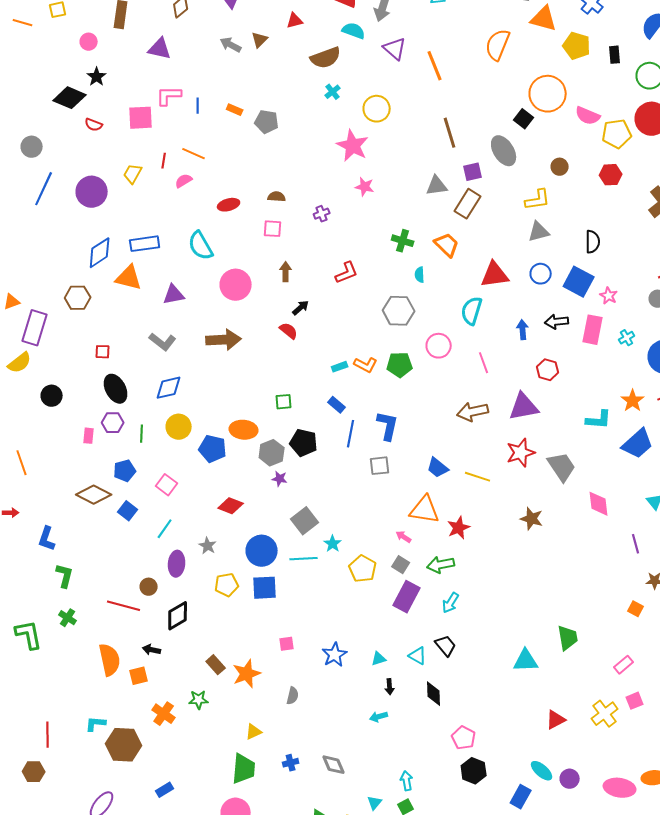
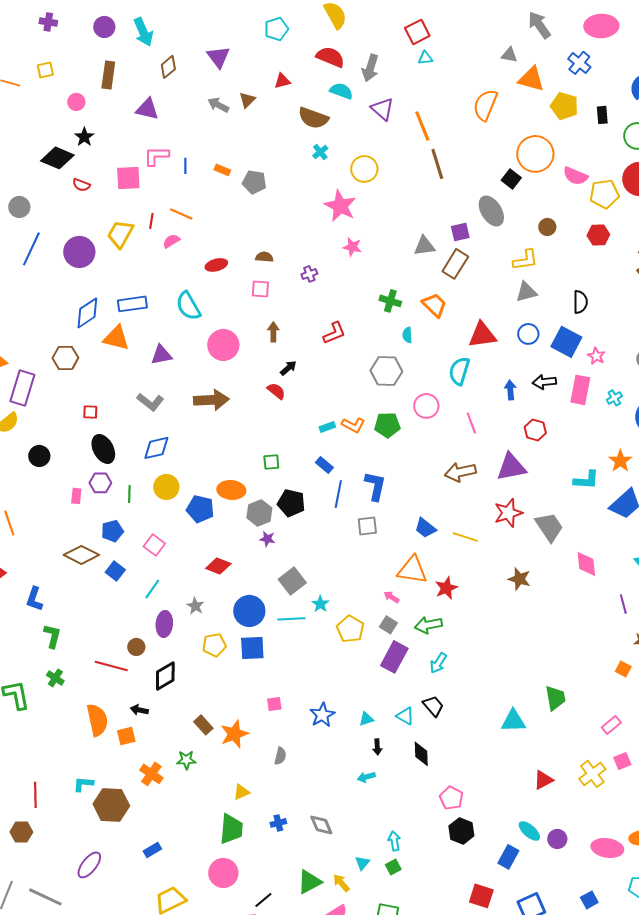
brown semicircle: (326, 58) -> (313, 118), turned 40
brown line: (450, 133) -> (437, 164), moved
yellow trapezoid: (133, 174) -> (120, 234), size x1.4

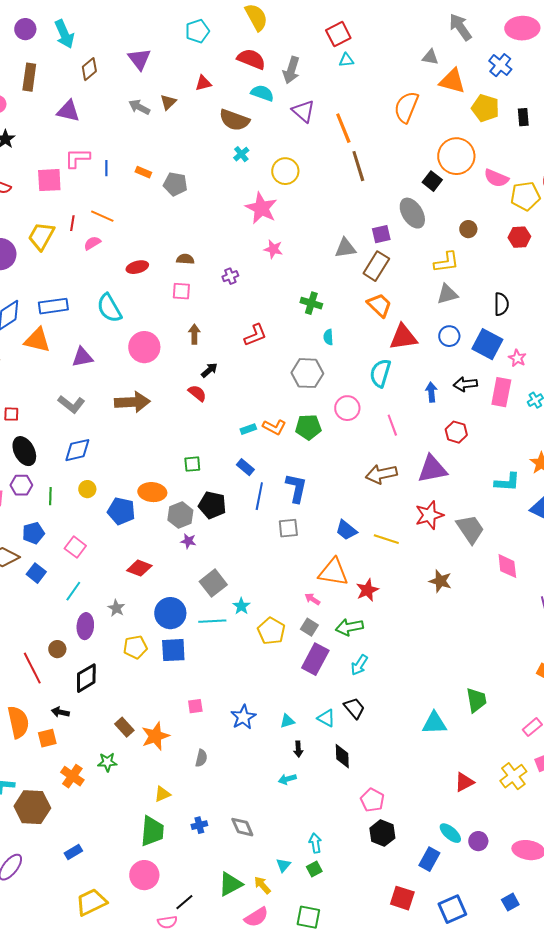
orange trapezoid: (434, 305) -> (379, 305), moved
yellow circle: (166, 487) -> (87, 489), size x0.7
red line: (111, 666) -> (32, 668), turned 48

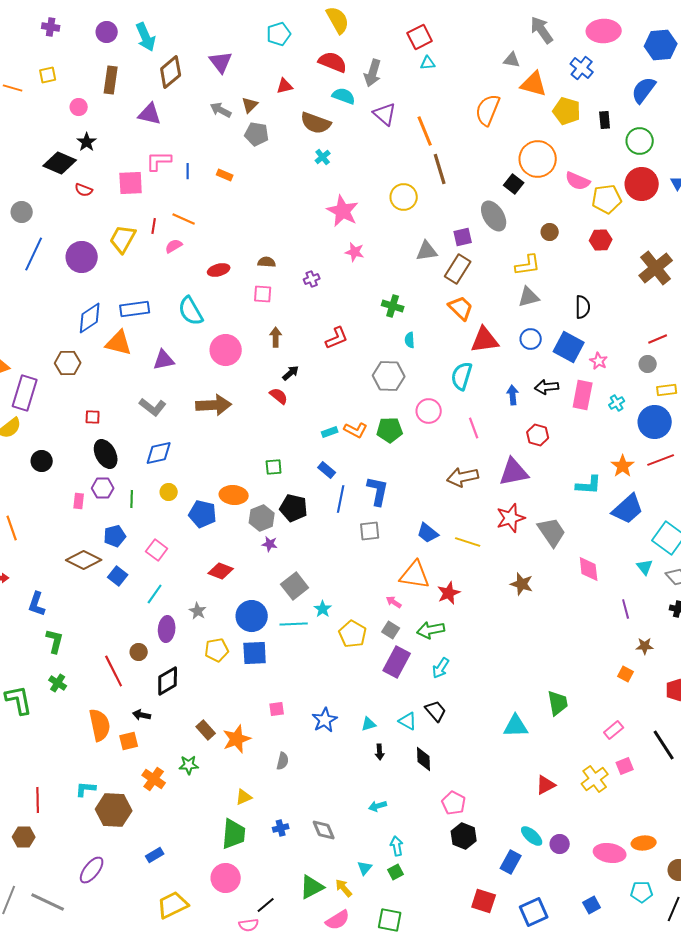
brown diamond: (89, 69) -> (171, 72), size x1.4
yellow circle: (285, 171) -> (404, 197), moved
gray pentagon: (175, 184) -> (257, 134), moved
cyan arrow: (287, 779) -> (378, 806), moved

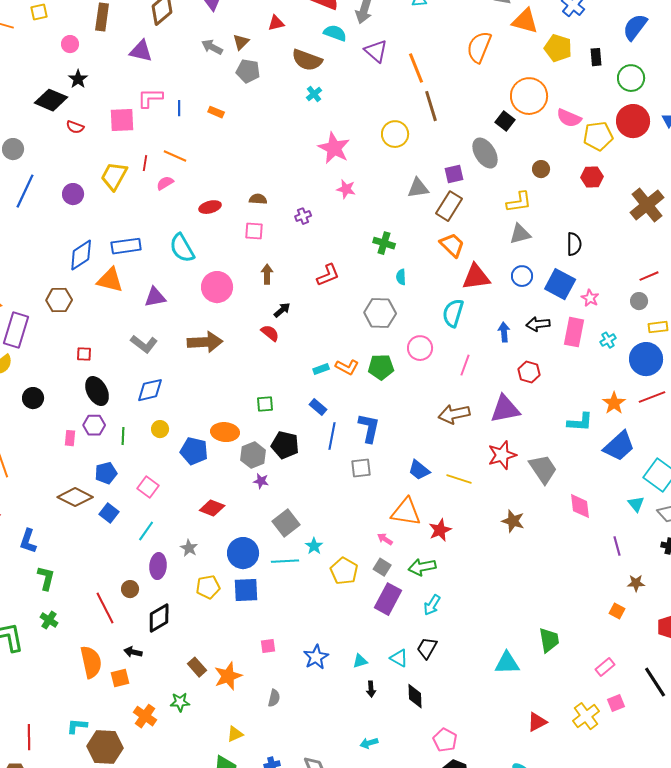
purple circle: (82, 257) -> (73, 194), size x0.7
pink line: (474, 428) -> (465, 365), turned 40
black trapezoid: (436, 711) -> (427, 648), turned -110

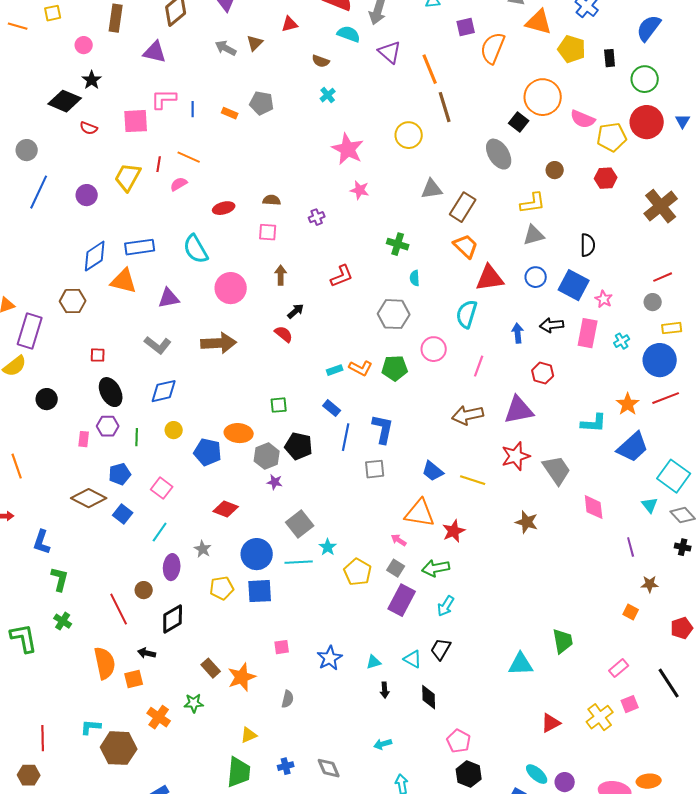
brown semicircle: (307, 60) -> (321, 61), size x0.6
gray pentagon: (248, 71) -> (262, 103), moved
purple square: (454, 174) -> (466, 27), moved

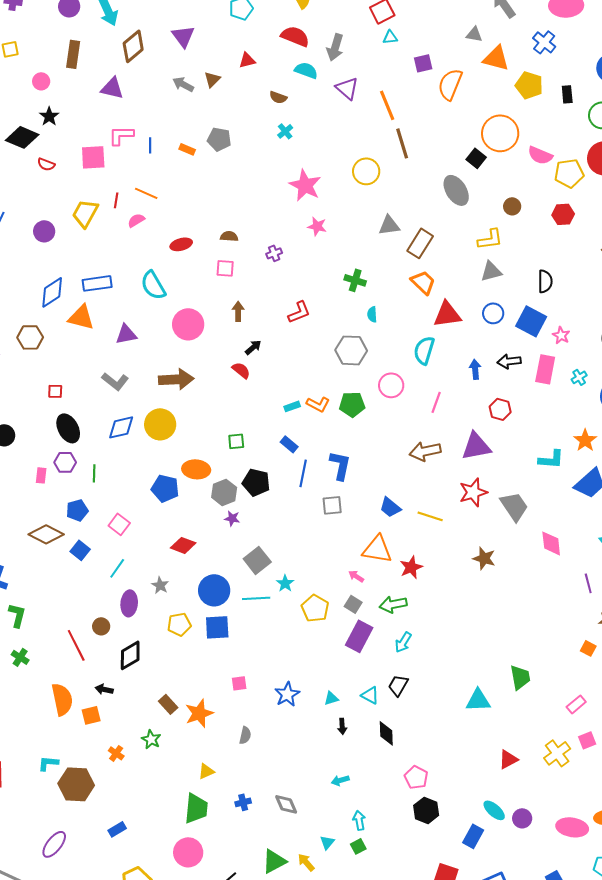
yellow circle: (174, 430) -> (160, 424), moved, size x1.8
green star: (194, 703) -> (151, 739), turned 30
orange cross: (159, 717) -> (116, 753), size x0.7

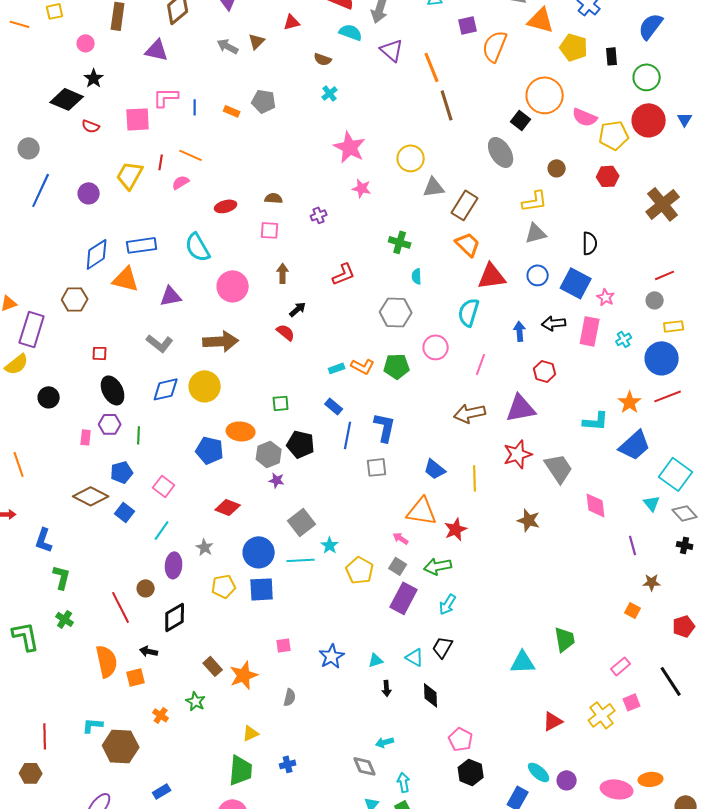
yellow circle: (366, 171) -> (411, 158), moved
yellow line: (430, 516) -> (475, 478), turned 70
gray diamond: (286, 804) -> (365, 766), moved

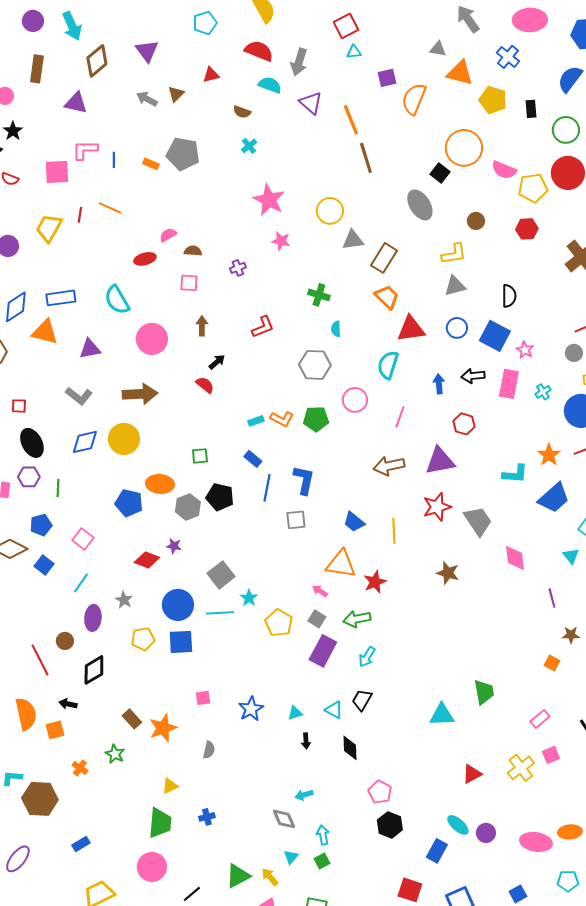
gray pentagon: (264, 101) -> (183, 154), size x1.4
pink semicircle: (181, 182) -> (168, 235), moved
purple star: (277, 480) -> (174, 546), moved

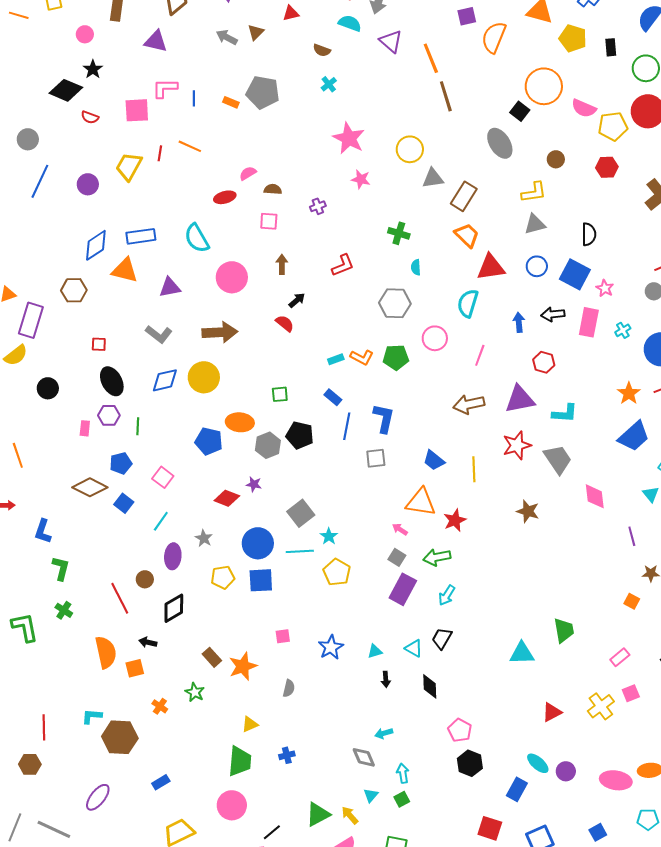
cyan L-shape: (515, 474) -> (565, 413), moved
yellow pentagon: (279, 623) -> (337, 572), moved

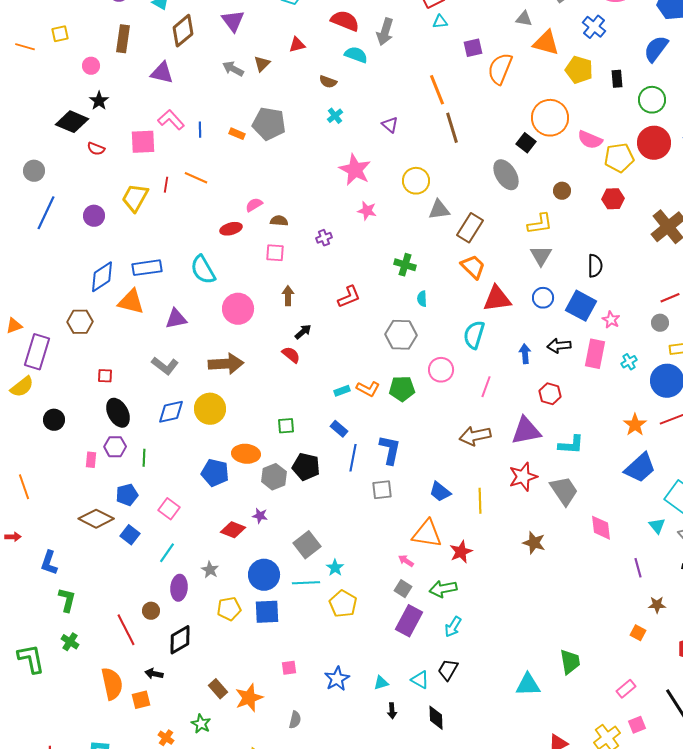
purple triangle: (391, 41) -> (390, 125), moved, size x0.7
pink L-shape: (165, 88) -> (171, 120), turned 48
gray triangle: (535, 224) -> (541, 256), turned -45

